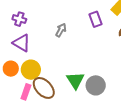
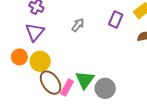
purple rectangle: (95, 19) -> (116, 20), turned 35
purple triangle: (22, 43) -> (35, 32), turned 30
pink rectangle: (26, 92) -> (67, 87), moved

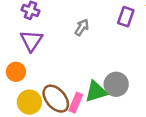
yellow circle: (40, 61) -> (29, 102), moved
green triangle: (85, 80) -> (96, 92), turned 42
gray circle: (105, 88) -> (116, 84), moved

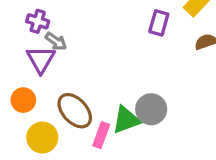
gray arrow: (82, 27) -> (56, 41), moved, turned 96
brown ellipse: (56, 99) -> (75, 111), moved

